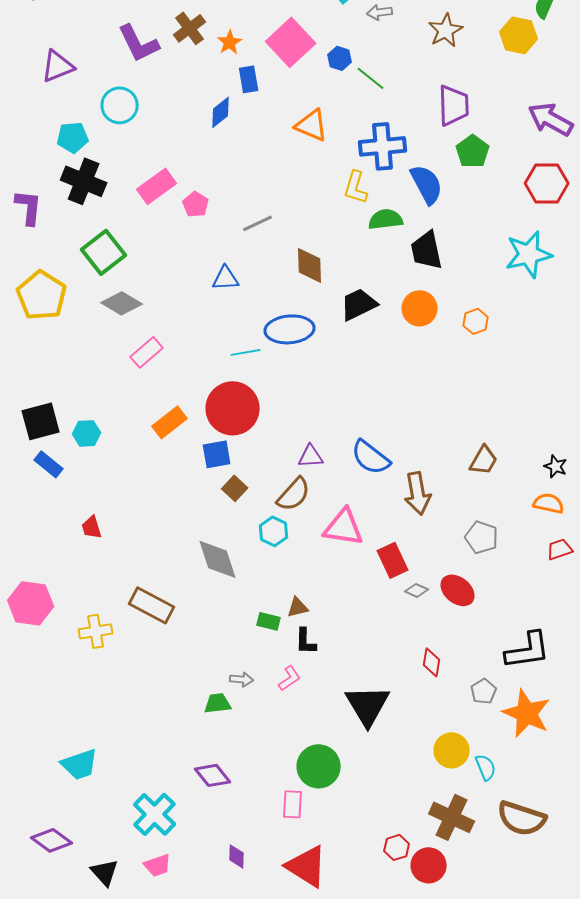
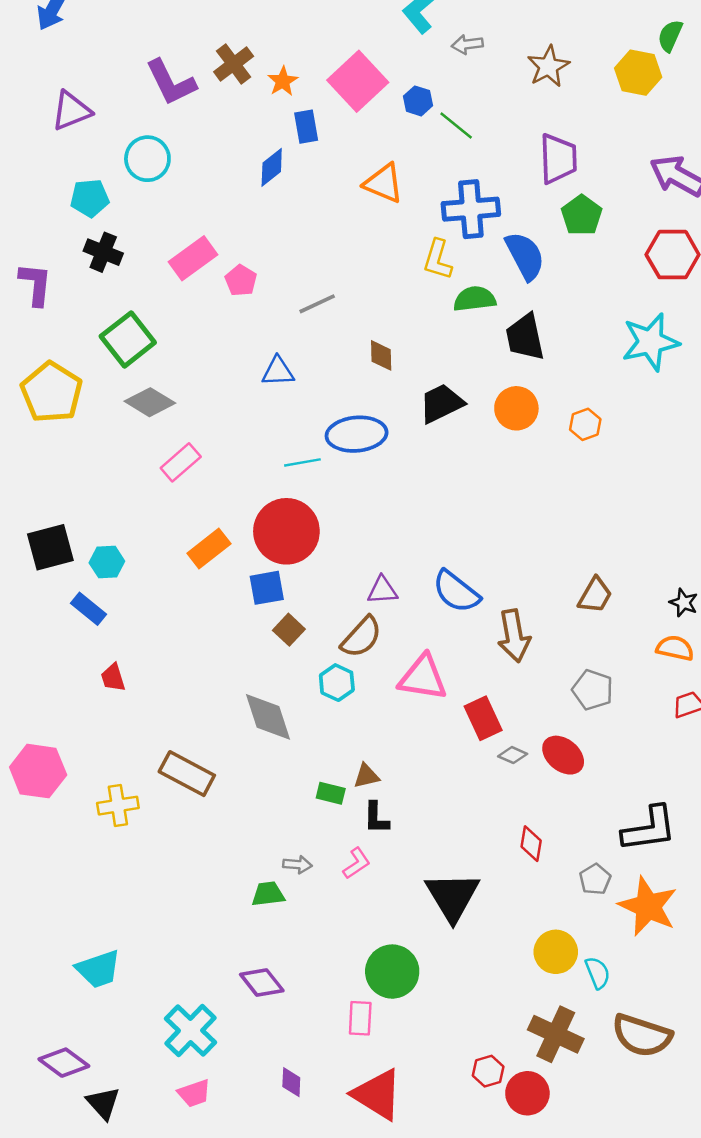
black cross: (84, 181) -> (103, 252), size x0.7
brown diamond: (310, 265) -> (381, 355), size x0.7
blue rectangle: (49, 464) -> (88, 609), moved
black triangle: (105, 872) -> (103, 1103), moved

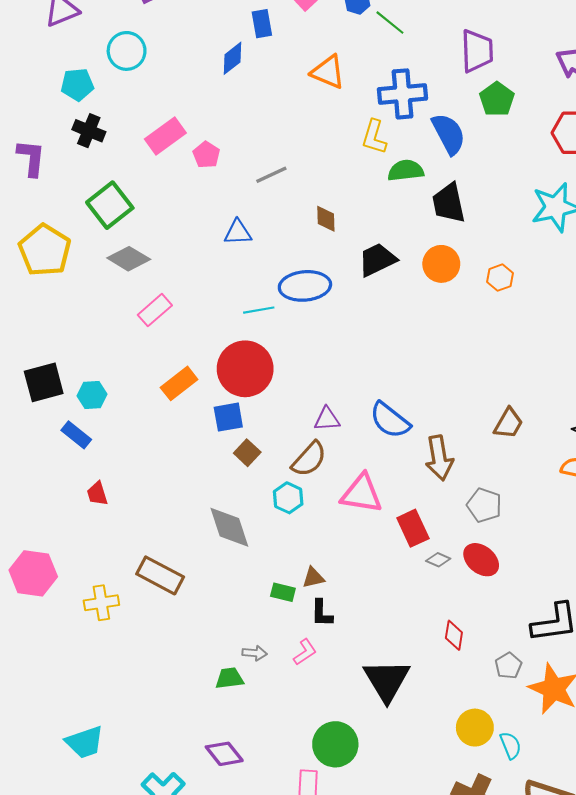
gray pentagon: (593, 690) -> (484, 505), moved

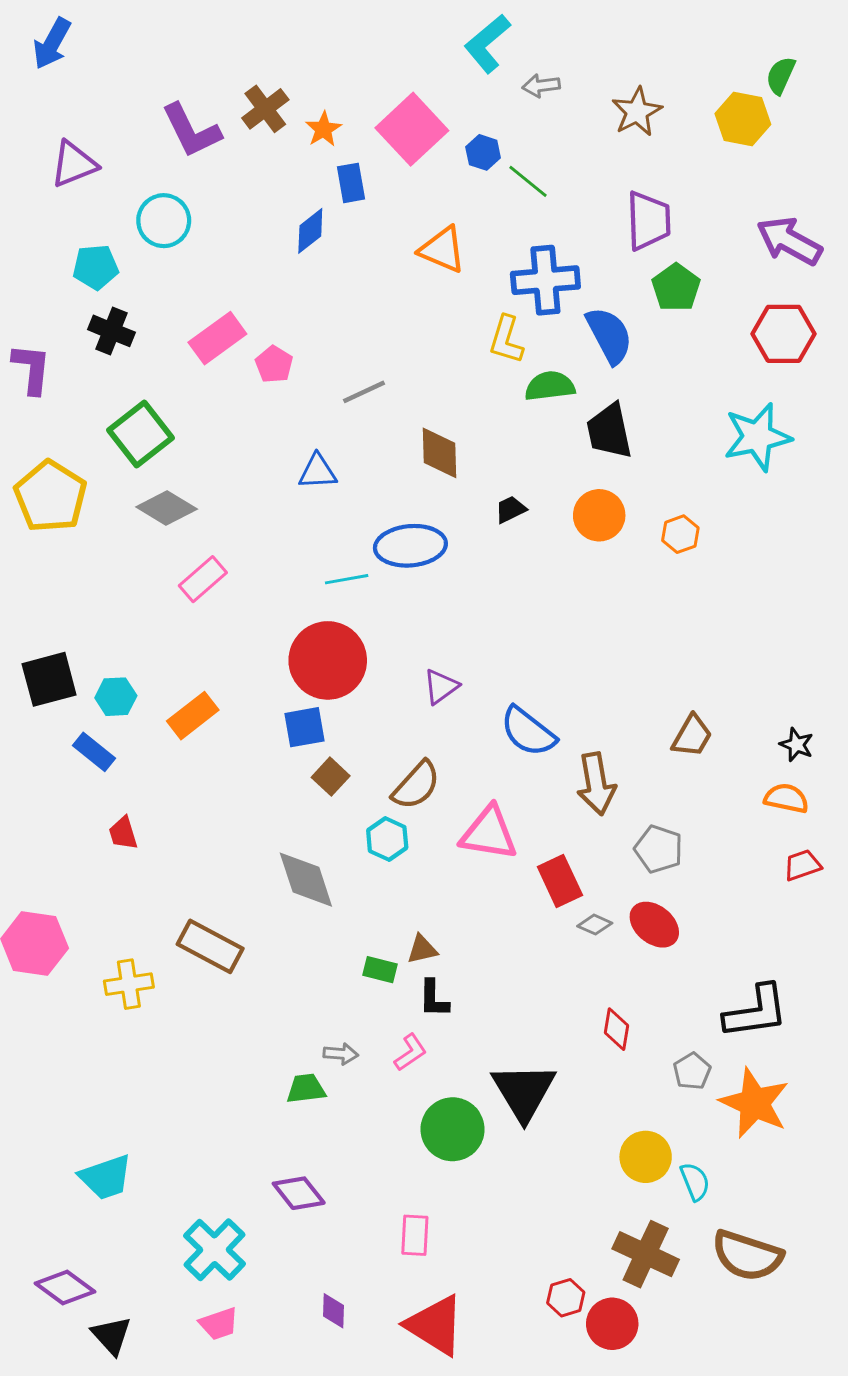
brown diamond: (326, 219) -> (439, 453), size x1.4
black trapezoid: (377, 260) -> (511, 509), size x0.6
orange rectangle: (179, 383) -> (193, 716), moved
purple triangle: (327, 419) -> (441, 687), moved, turned -32
green circle: (335, 744) -> (453, 1129), moved

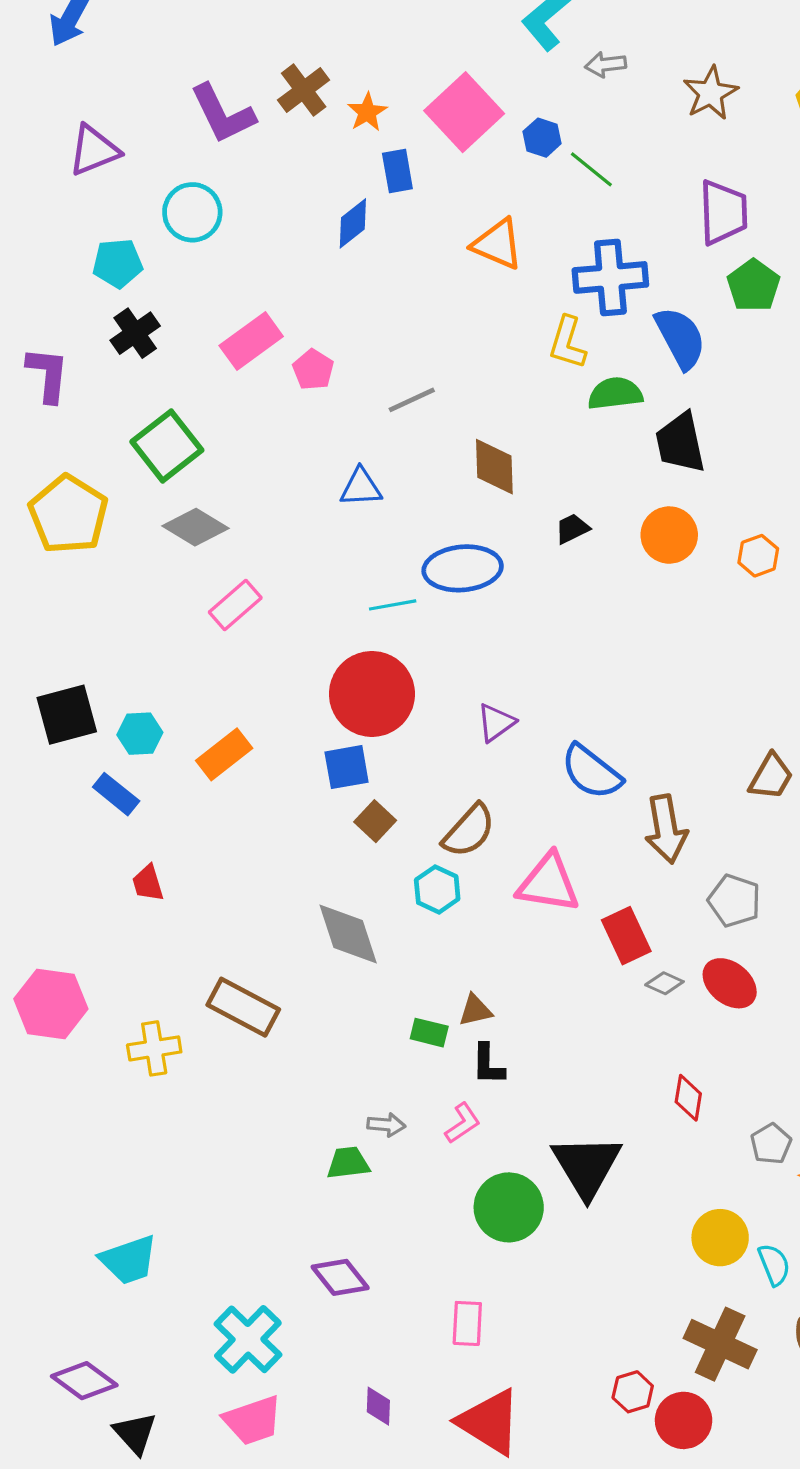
black cross: (111, 331) -> (135, 333), turned 33
pink trapezoid: (219, 1324) -> (253, 1420), size x1.4

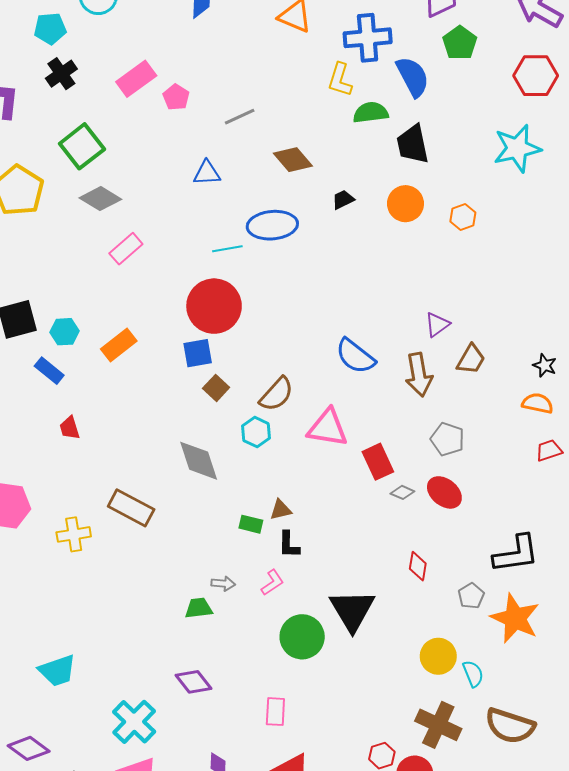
brown diamond: (494, 467) -> (293, 160), turned -39
purple triangle: (496, 723) -> (437, 325), moved
brown arrow: (666, 829) -> (419, 375), moved

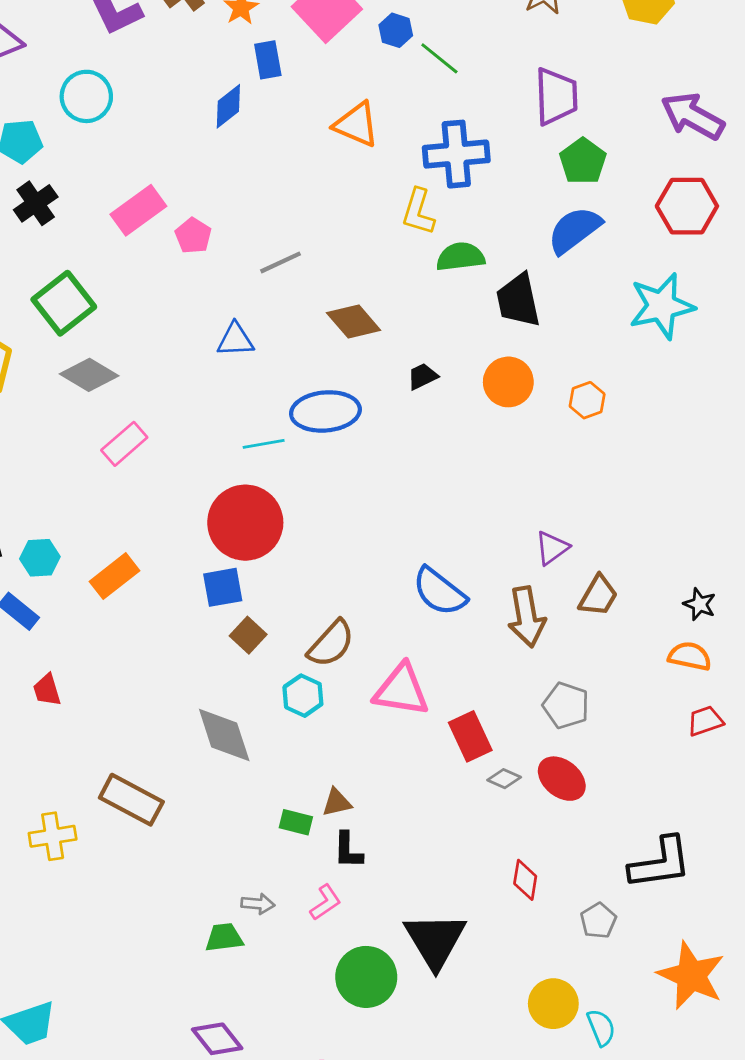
blue semicircle: (413, 77) -> (574, 230), moved, turned -99
orange star: (515, 618) -> (691, 976), moved

